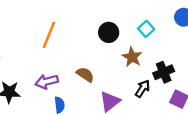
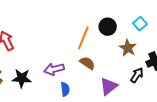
orange line: (49, 35) -> (83, 38), moved

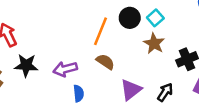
cyan square: (140, 24) -> (155, 18), moved
black arrow: (137, 75) -> (165, 92), moved
black star: (22, 78) -> (26, 65), moved

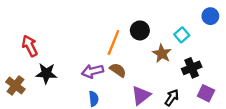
cyan square: (155, 18) -> (182, 35), moved
purple arrow: (65, 69) -> (93, 71), moved

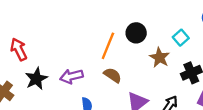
purple arrow: (93, 71) -> (72, 76), moved
black star: (46, 73) -> (36, 79), turned -30

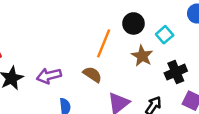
black circle: (136, 33) -> (133, 23), moved
orange line: (108, 46) -> (104, 43), moved

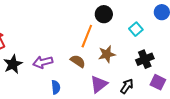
black circle: (133, 23) -> (104, 14), moved
brown star: (142, 56) -> (107, 54), moved, turned 30

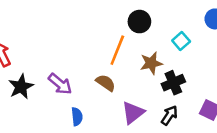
brown star: (107, 54) -> (151, 63), moved
black cross: (145, 59) -> (173, 83), moved
purple arrow: (43, 62) -> (60, 84), turned -126

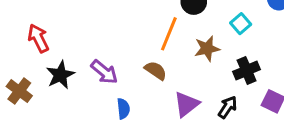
black cross: (173, 83) -> (247, 71), moved

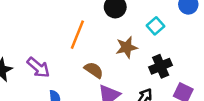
orange line: (169, 34) -> (77, 35), moved
brown semicircle: (156, 71) -> (94, 70), moved

